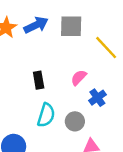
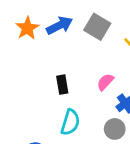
gray square: (71, 26) -> (97, 27), turned 30
gray circle: (75, 121) -> (115, 129), moved

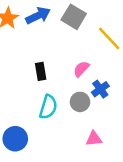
gray circle: (115, 129) -> (80, 102), moved

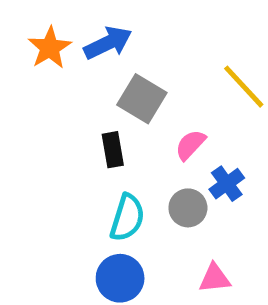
gray square: (74, 17) -> (142, 99), moved
blue circle: (15, 139) -> (120, 278), moved

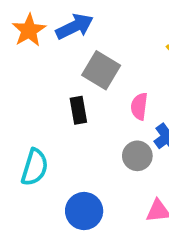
pink semicircle: (190, 145) -> (139, 106), turned -36
cyan semicircle: (127, 218) -> (35, 167), moved

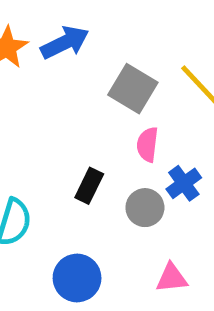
gray square: (101, 70) -> (133, 89), moved
black rectangle: (78, 110) -> (89, 186), moved, turned 36

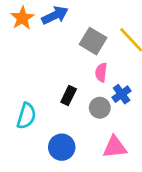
pink triangle: (172, 278) -> (115, 147), size x1.4

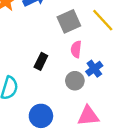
gray square: (93, 41) -> (69, 21), turned 35
black rectangle: (69, 95) -> (41, 61), moved

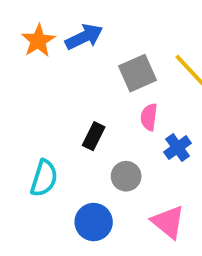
gray circle: (75, 81) -> (126, 176), moved
pink triangle: (88, 116) -> (168, 222), turned 45

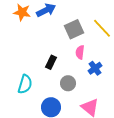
orange star: (38, 41) -> (22, 12), turned -30

